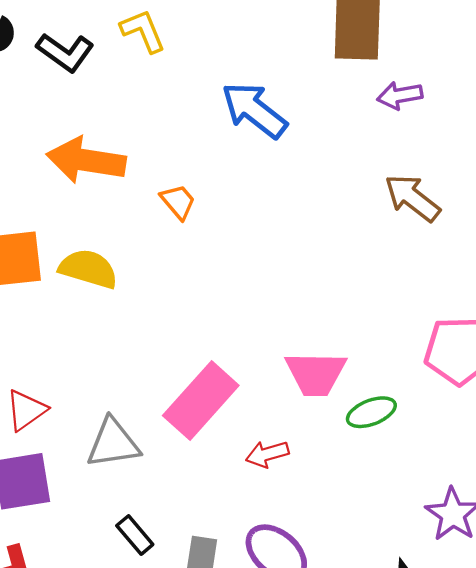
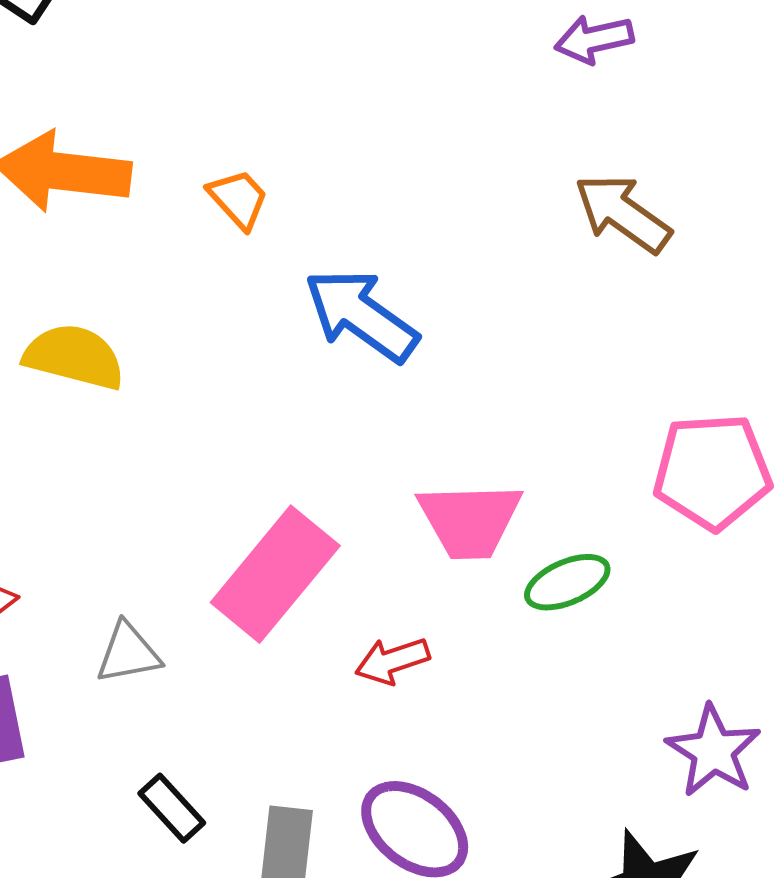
blue arrow: (254, 110) -> (361, 315), moved
orange trapezoid: (178, 202) -> (238, 199), moved
gray triangle: (113, 443) -> (128, 653), size x0.7

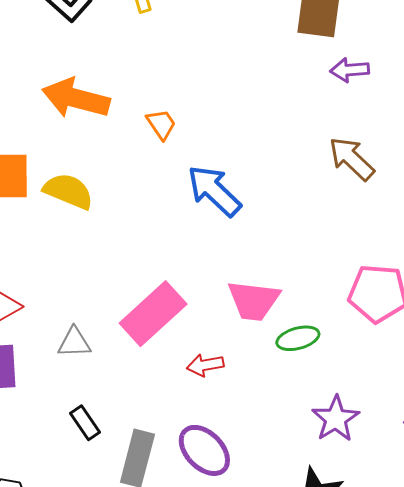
purple star: (713, 751) -> (336, 419), moved

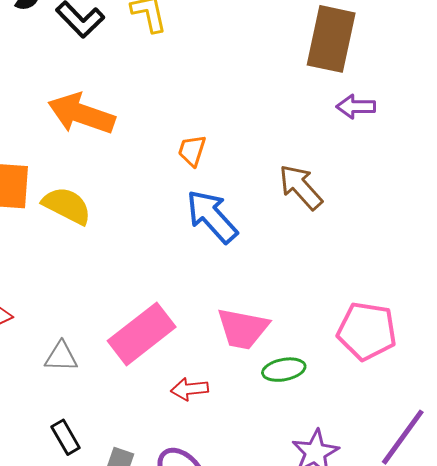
orange trapezoid: (161, 124) -> (192, 151), moved, turned -132
brown arrow: (352, 159) -> (301, 187), moved

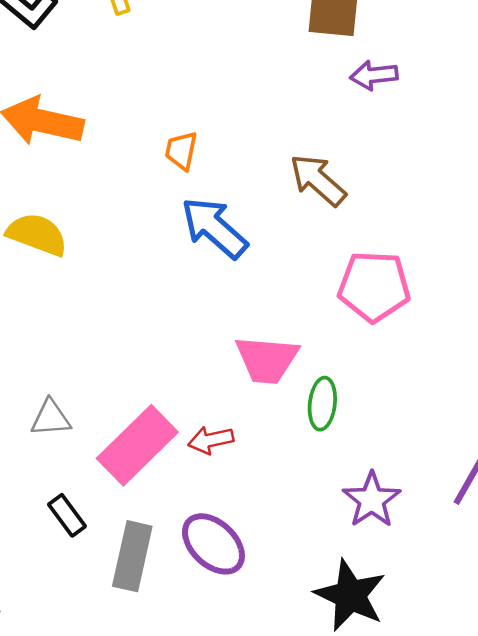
pink pentagon: (367, 331) -> (374, 286), moved
pink rectangle: (142, 334) -> (137, 445), moved
green ellipse: (284, 370) -> (322, 404), turned -66

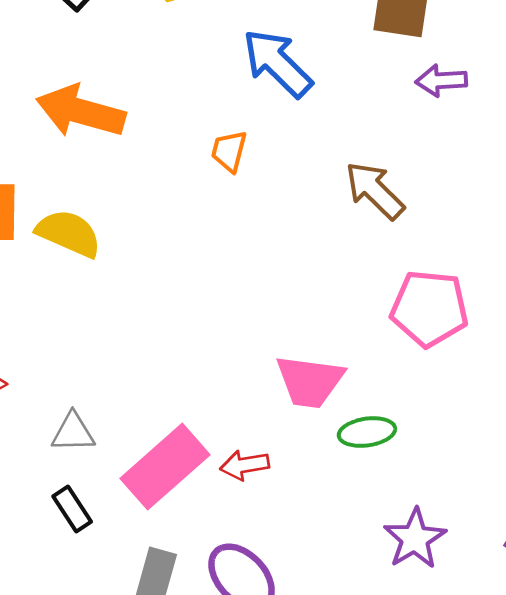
blue arrow: (214, 228) -> (277, 63), moved
green ellipse: (322, 404) -> (367, 432), turned 72
black rectangle: (67, 515) -> (72, 509), moved

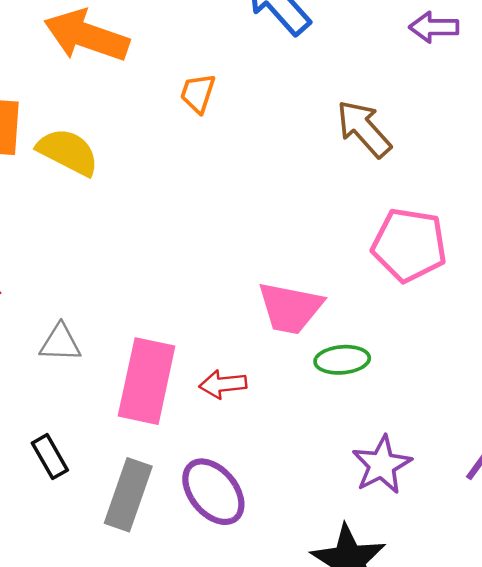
orange trapezoid: (229, 151) -> (198, 93), moved
pink rectangle: (165, 467) -> (147, 381), turned -40
black rectangle: (72, 509) -> (50, 457), moved

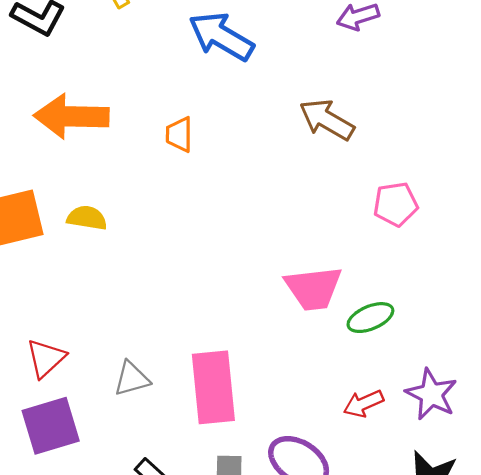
yellow semicircle: (68, 152) -> (87, 218), size x0.7
pink pentagon: (409, 245) -> (396, 204), size x0.7
red arrow: (223, 384) -> (363, 404), moved

